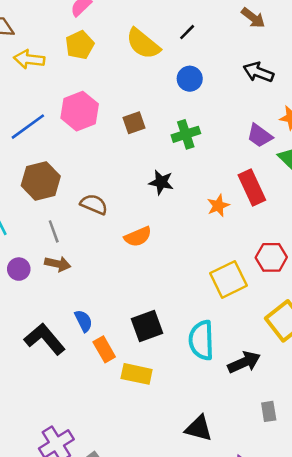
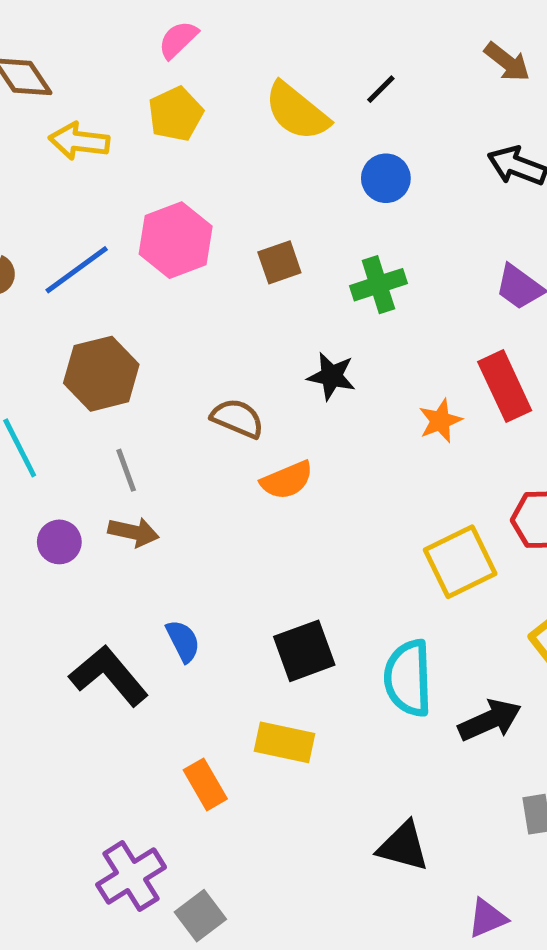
brown semicircle: (94, 204) -> (237, 418), moved
orange rectangle: (104, 349) -> (205, 784), moved

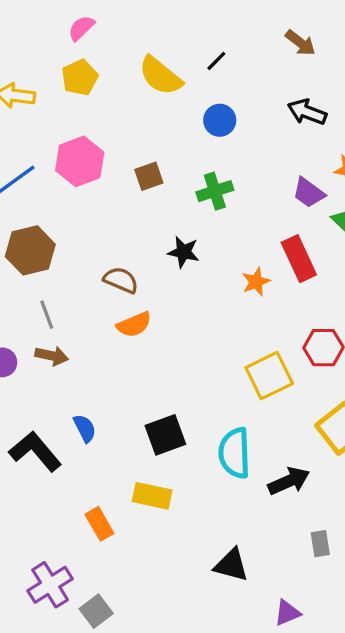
orange semicircle: (287, 480) -> (134, 325), moved

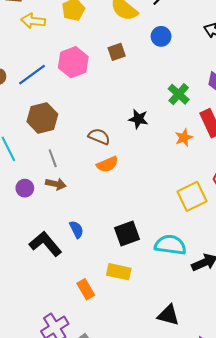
brown square: (149, 176) -> (117, 52), moved
green cross: (215, 191) -> (179, 94), moved, turned -30
cyan semicircle: (235, 453) -> (170, 245), turned 100

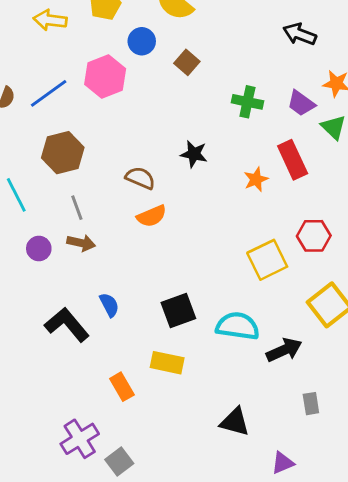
blue circle: (161, 36) -> (142, 41), moved
brown square: (117, 52) -> (187, 62), moved, turned -30
green cross: (179, 94) -> (247, 102), moved, turned -30

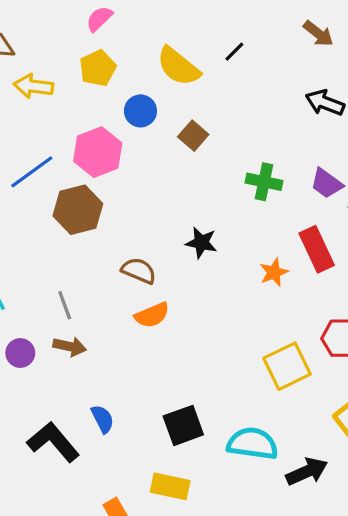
brown hexagon: (63, 153) -> (78, 210), moved

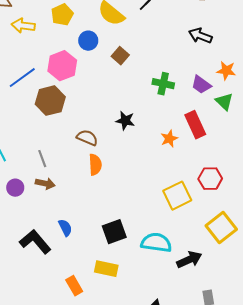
orange semicircle: (152, 315) -> (95, 165), turned -70

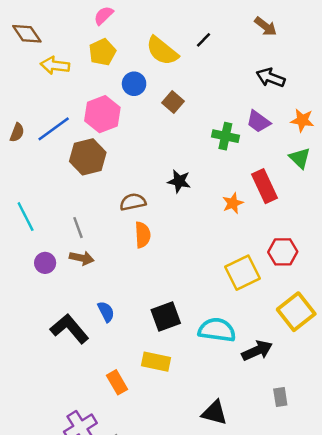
purple trapezoid: (201, 85) -> (258, 122), moved
brown semicircle: (87, 138) -> (133, 202), turned -35

